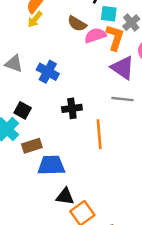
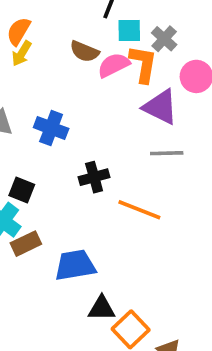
orange line: (99, 134) -> (139, 210), turned -56
brown rectangle: (32, 146) -> (26, 244), moved

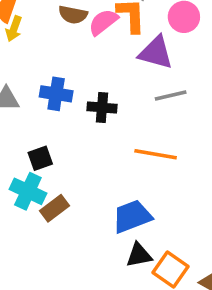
black cross: (94, 177) -> (102, 108), moved, turned 32
black square: (22, 190) -> (40, 158), turned -30
blue trapezoid: (75, 265) -> (132, 216), moved

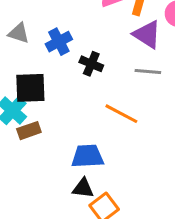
blue cross: (56, 94) -> (59, 42), turned 35
black square: (40, 158) -> (30, 88), size x1.6

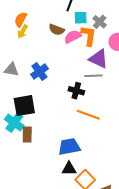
black cross: (91, 64) -> (76, 91), moved
gray line: (148, 71) -> (93, 76), moved
brown rectangle: (29, 131) -> (27, 135), turned -63

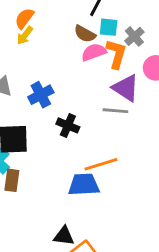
brown semicircle: (57, 30) -> (85, 34), moved
black cross: (76, 91) -> (68, 125), moved
orange line: (88, 115) -> (101, 164), turned -45
blue trapezoid: (69, 147) -> (84, 185), moved

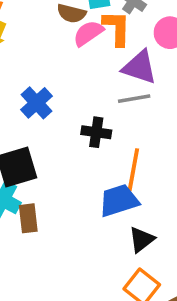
black cross: (68, 125) -> (96, 132), moved
orange line: (101, 164) -> (133, 170), turned -48
black triangle: (64, 236) -> (142, 240), moved, turned -30

